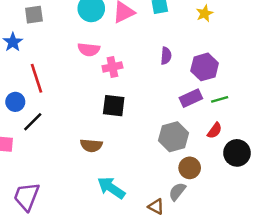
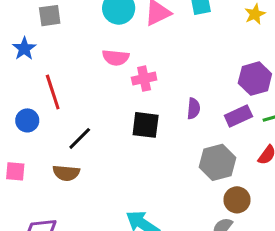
purple semicircle: (166, 56) -> (194, 108), moved
black line: (33, 122) -> (80, 138), moved
brown semicircle: (91, 145) -> (66, 173), moved

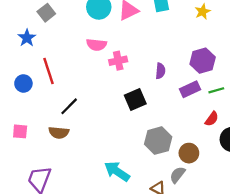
gray square: (50, 16) -> (46, 13), turned -30
purple semicircle: (194, 108) -> (160, 71), moved
blue circle: (27, 120) -> (23, 83), moved
black square: (146, 125) -> (135, 99), moved, turned -30
gray hexagon: (218, 162) -> (158, 141), moved

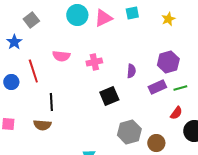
pink semicircle: (96, 45) -> (61, 56), moved
black line: (69, 106) -> (51, 102), turned -48

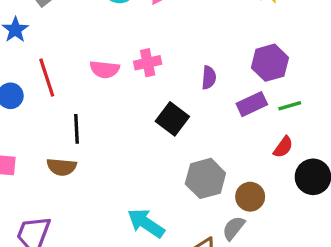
pink semicircle: (61, 56) -> (105, 69), moved
black square: (109, 96) -> (172, 119), turned -30

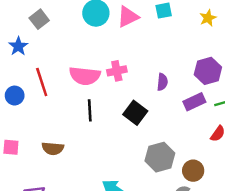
pink semicircle: (105, 69) -> (85, 76), size x1.4
black line: (77, 129) -> (90, 110), moved

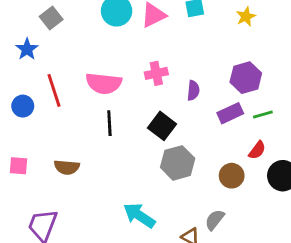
pink cross: (117, 71) -> (156, 73), moved
gray hexagon: (160, 157) -> (178, 163), moved
brown circle: (193, 171) -> (232, 176), moved

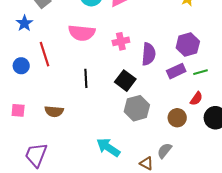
pink semicircle: (104, 83) -> (82, 33), moved
purple semicircle: (193, 90) -> (149, 54), size x1.5

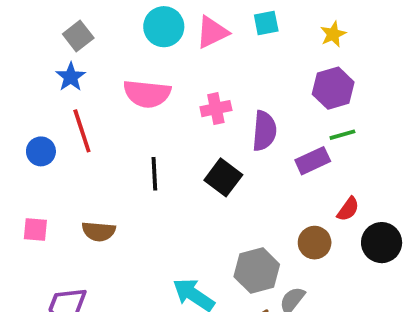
blue star: (24, 23) -> (71, 77), moved
purple hexagon: (188, 45) -> (333, 88), moved
green line: (201, 72) -> (342, 135), moved
gray hexagon: (137, 108) -> (257, 271), moved

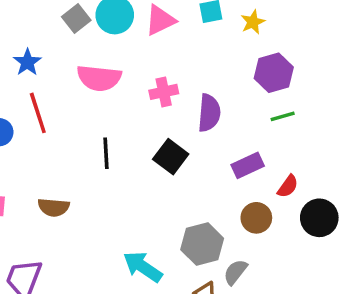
yellow star: (333, 34) -> (253, 22), moved
gray square: (78, 36) -> (76, 19), moved
purple rectangle: (313, 161) -> (248, 165), moved

